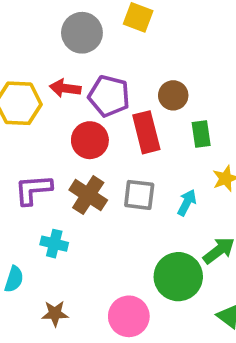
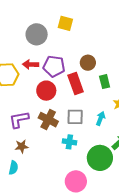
cyan cross: (54, 244) -> (69, 142), moved
brown star: (55, 313) -> (22, 146), moved

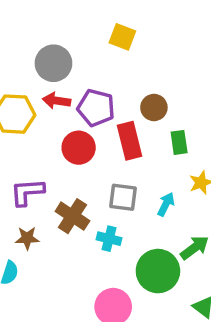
gray circle: (37, 34) -> (53, 63), moved
brown cross: (48, 120) -> (72, 216), moved

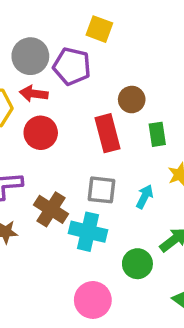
purple pentagon: (96, 108) -> (72, 66), moved
red circle: (79, 148) -> (41, 133), moved
cyan cross: (109, 239) -> (88, 232), size x1.5
green circle: (158, 271) -> (137, 264), size x0.7

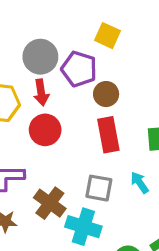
red arrow: (34, 94) -> (41, 92), turned -110
brown circle: (132, 100) -> (106, 94), moved
cyan arrow: (145, 197) -> (140, 183), moved, turned -65

